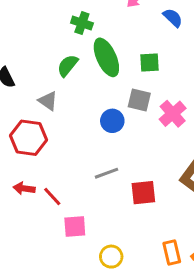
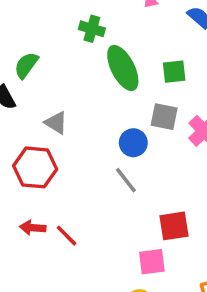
green semicircle: (68, 66) -> (26, 65), moved
gray line: (106, 173) -> (126, 180), moved, turned 75
pink square: (75, 226) -> (152, 262), moved

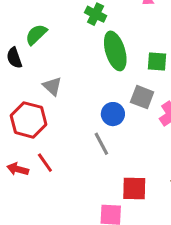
red line: (66, 236) -> (45, 163), moved

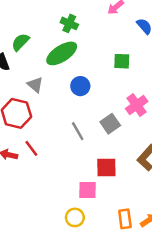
green ellipse: (115, 51) -> (62, 53), moved, turned 76
gray square: (142, 97) -> (110, 124), moved, turned 36
blue circle: (113, 114) -> (80, 86), moved

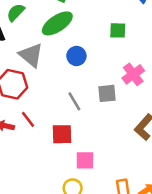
gray triangle: (35, 85) -> (31, 55), size x1.5
gray square: (110, 124) -> (107, 93), turned 30
red square: (106, 168) -> (62, 134), moved

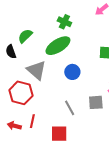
red line: (28, 119) -> (32, 121), turned 48

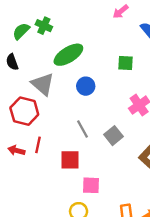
green cross: (64, 22) -> (44, 26), moved
green semicircle: (25, 36) -> (21, 31), moved
gray square: (96, 102) -> (113, 136), moved, turned -35

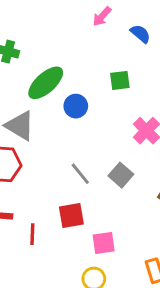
blue circle: (86, 86) -> (76, 106), moved
red line: (38, 145) -> (32, 234), moved

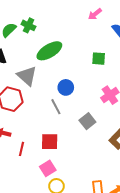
blue circle: (76, 106) -> (66, 87), moved
gray line: (80, 174) -> (56, 107), moved
pink square: (104, 243) -> (48, 168), moved, turned -35

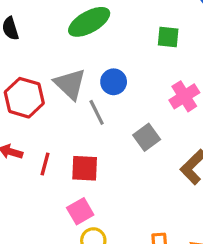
gray triangle: (27, 76) -> (70, 84), moved
red line: (22, 149) -> (45, 164), moved

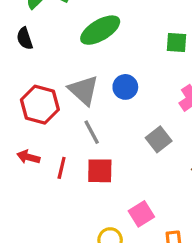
gray line: (97, 112) -> (92, 132), moved
pink square: (80, 211) -> (141, 214), moved

